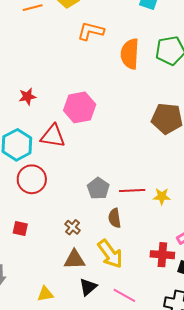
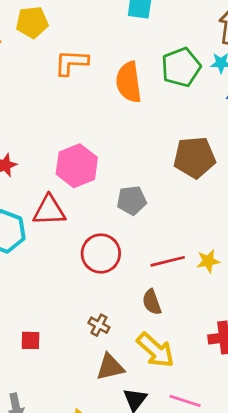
red circle: (32, 179) -> (101, 254), moved
gray pentagon: (98, 188) -> (132, 200), moved, turned -30

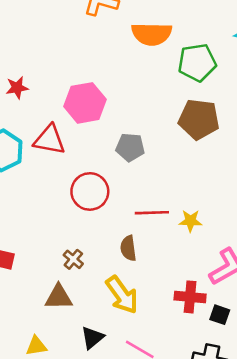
green pentagon: (181, 67) -> (197, 63), moved
orange semicircle: (129, 82) -> (152, 34), turned -93
brown triangle: (110, 367) -> (59, 297), moved

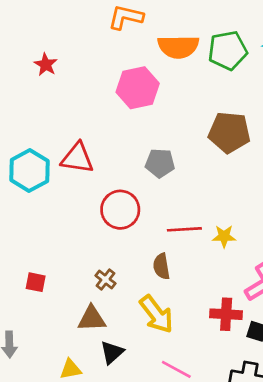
green pentagon: (197, 63) -> (228, 50), moved
red star: (17, 88) -> (46, 65), moved, turned -30
pink hexagon: (85, 103) -> (138, 88), moved
black triangle: (92, 338) -> (112, 352), moved

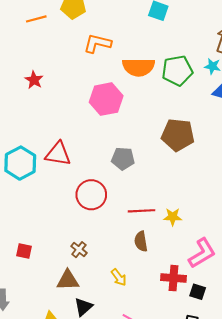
brown semicircle: (161, 266) -> (141, 241), moved
yellow arrow: (156, 314) -> (119, 277), size x0.6

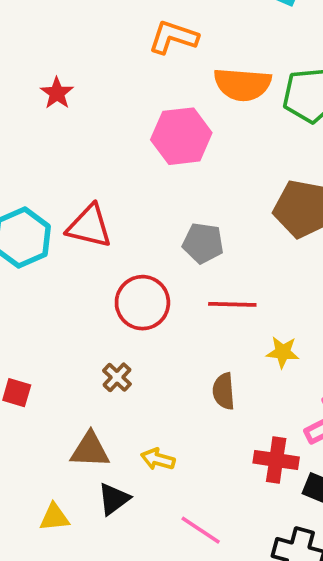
red line: (142, 211) -> (232, 304), moved
brown cross: (79, 250) -> (117, 377), moved
yellow arrow: (119, 277) -> (158, 459), moved, turned 138

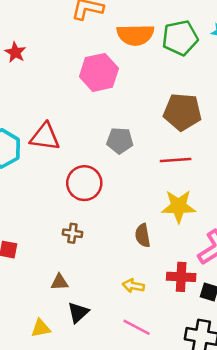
red line: (232, 304) -> (176, 160), moved
yellow star: (283, 352) -> (179, 206), size x1.6
brown cross: (117, 377) -> (72, 233), turned -30
brown triangle: (90, 450) -> (60, 282), size x0.7
yellow arrow: (158, 459) -> (133, 286), moved

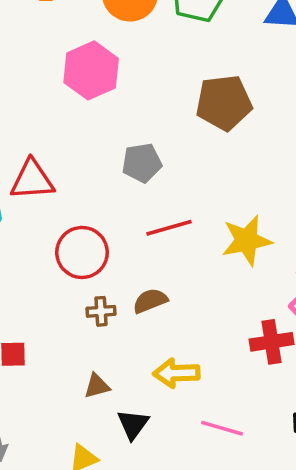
red line: (176, 160) -> (169, 228), moved
red circle: (84, 183) -> (82, 252), moved
brown semicircle: (143, 235) -> (150, 301), moved, turned 90
yellow arrow: (133, 286) -> (176, 373), moved, size x1.4

